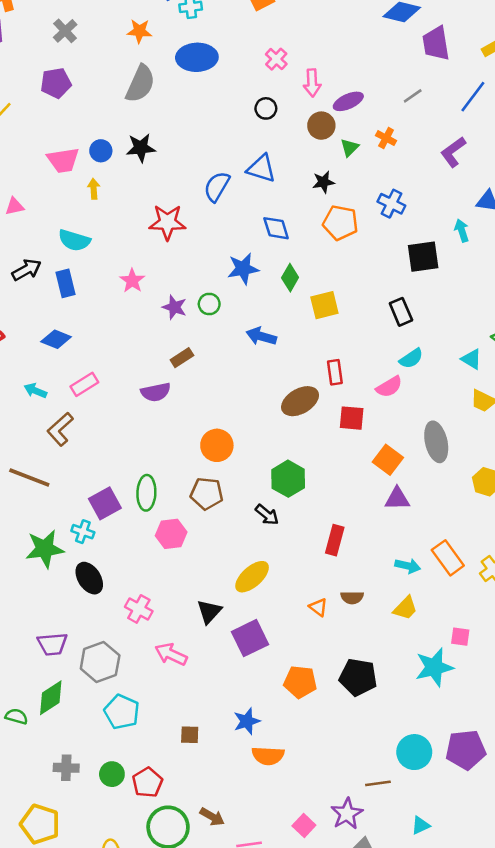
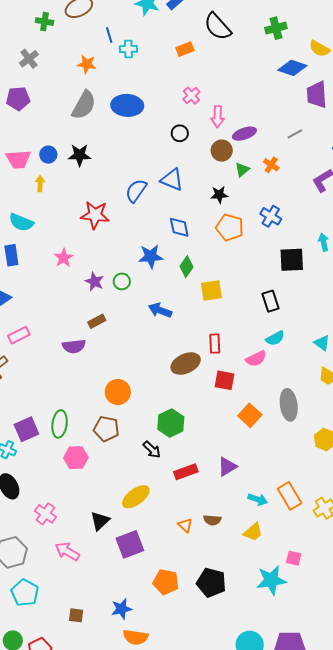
blue ellipse: (197, 57) -> (127, 105), moved
purple triangle: (397, 499) -> (227, 467), moved, turned -35
red rectangle: (335, 540) -> (186, 472), moved, turned 50

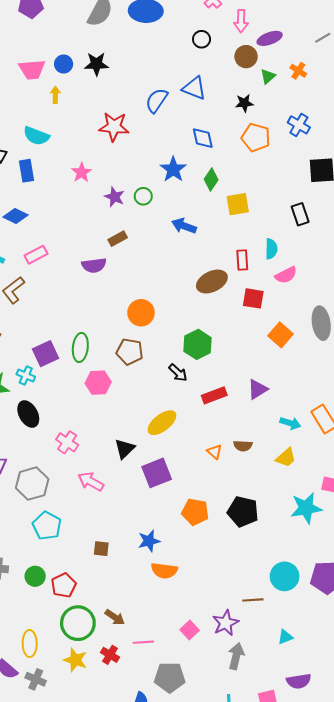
blue star: (151, 256) -> (173, 169), turned -30
cyan semicircle: (275, 338) -> (271, 249), moved, turned -60

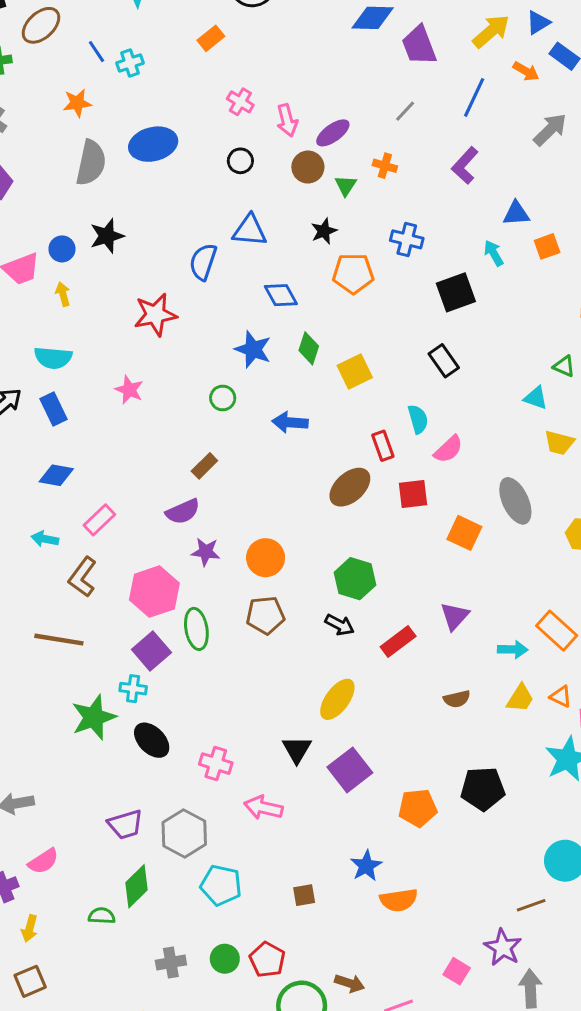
purple star: (114, 197) -> (206, 552), moved
pink hexagon: (98, 383) -> (154, 592), moved, size x1.4
orange triangle: (215, 452) -> (561, 696), moved

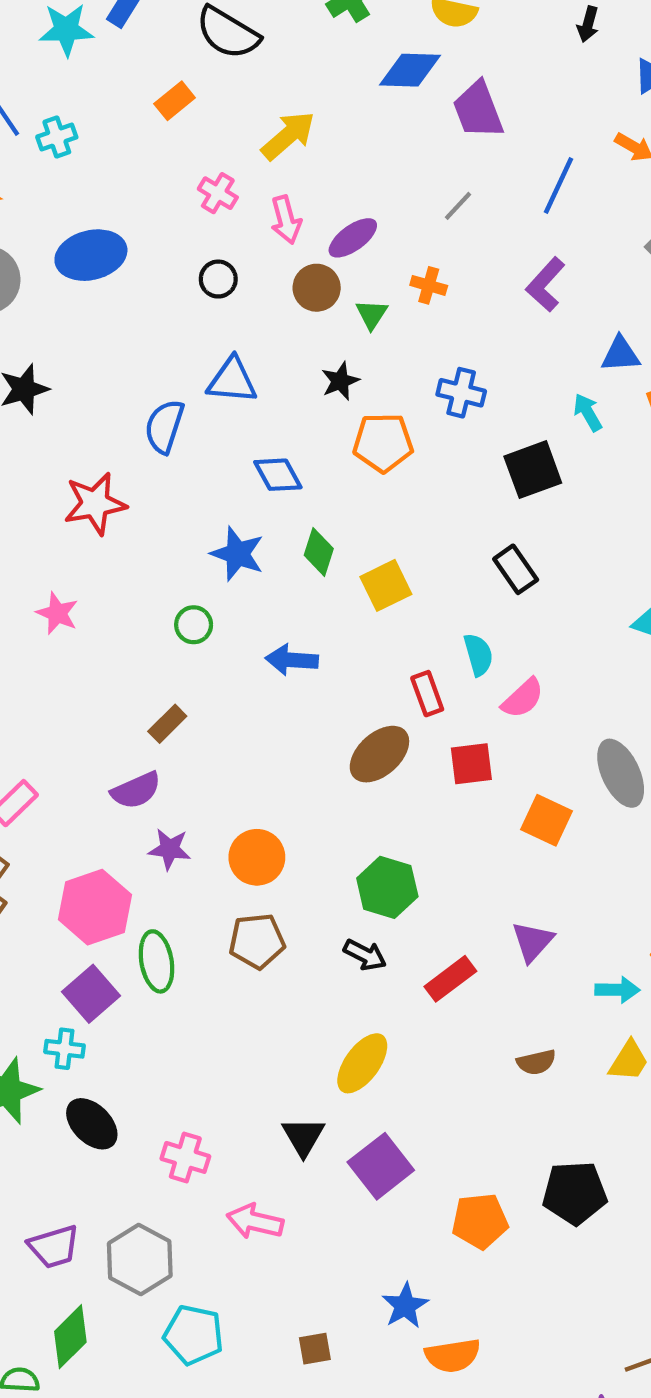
yellow arrow: (491, 31) -> (288, 136), moved

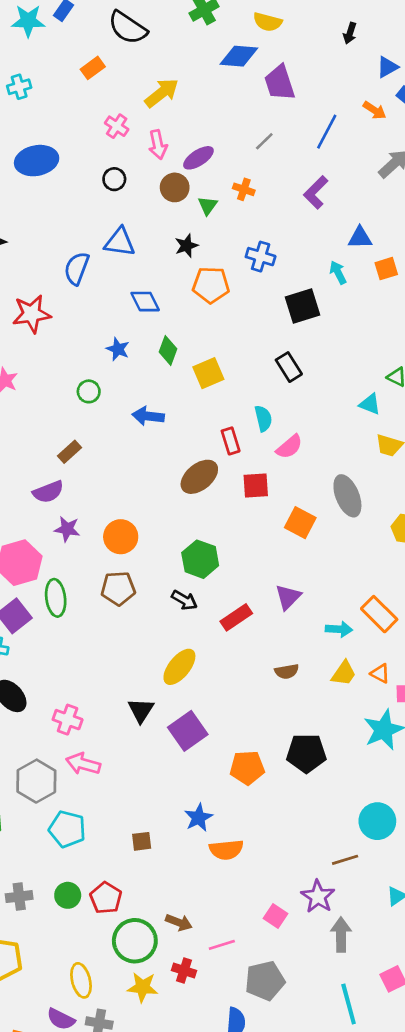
blue star: (237, 554) -> (118, 349), size x0.7
pink arrow: (255, 1221) -> (83, 764), moved

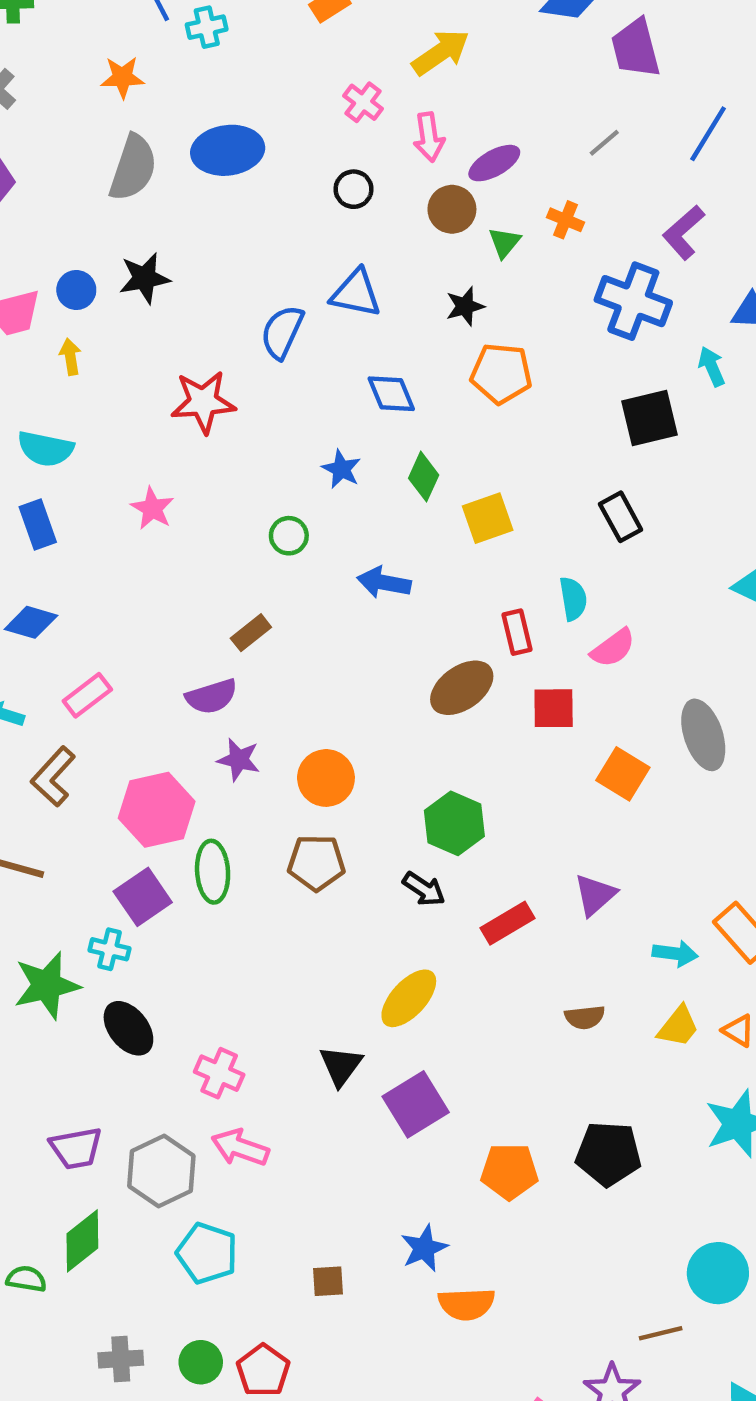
blue cross: (261, 257) -> (633, 301), moved, size x1.5

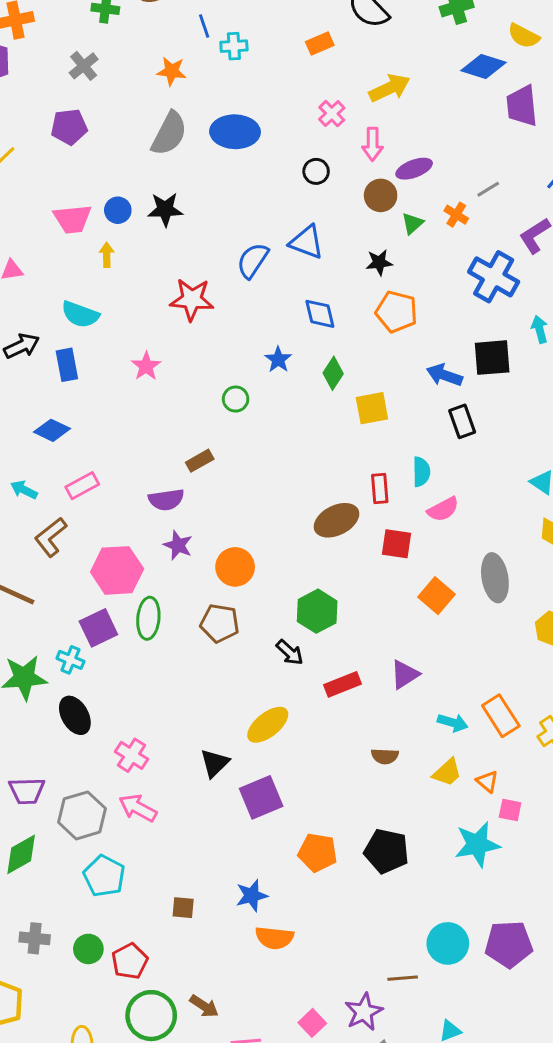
gray line: (604, 143) -> (488, 189), moved
blue arrow: (384, 583) -> (444, 375), moved

